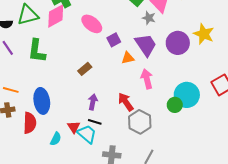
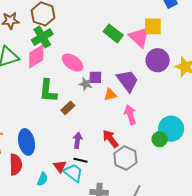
gray star: (149, 18) -> (86, 84), moved
purple square: (114, 40) -> (95, 77), turned 32
purple circle: (178, 43) -> (158, 60), moved
green L-shape: (37, 51) -> (48, 91), moved

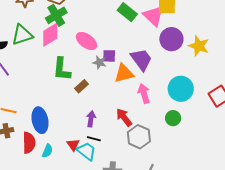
orange triangle: (110, 95) -> (124, 73), size x1.5
cyan circle: (171, 129) -> (181, 89), moved
cyan semicircle: (42, 179) -> (47, 151), moved

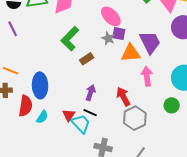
pink ellipse: (86, 41) -> (111, 16), moved
green L-shape: (62, 69) -> (70, 39), turned 30

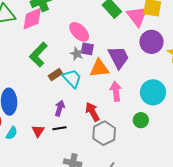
black line: (90, 113) -> (59, 128), turned -32
cyan trapezoid: (81, 124) -> (72, 78), moved

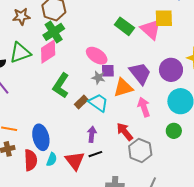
purple circle: (151, 42) -> (171, 70), moved
red triangle: (38, 131) -> (75, 161), size x1.5
cyan semicircle: (12, 133) -> (52, 159), moved

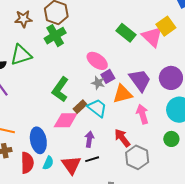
yellow square: (164, 18) -> (166, 26), turned -36
pink diamond: (48, 51) -> (66, 120), moved, turned 30
purple square: (108, 71) -> (108, 76), turned -32

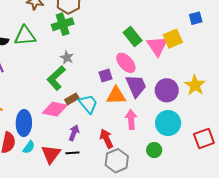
pink ellipse: (97, 61) -> (126, 63), moved
gray star: (98, 83) -> (67, 57), moved

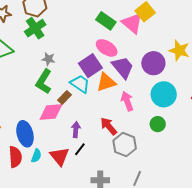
purple square: (105, 75) -> (90, 66), size x1.6
cyan trapezoid: (88, 104) -> (80, 84), moved
black line: (72, 153) -> (80, 149), turned -32

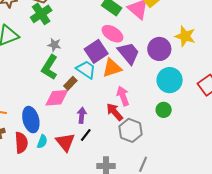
pink arrow: (127, 101) -> (123, 96), moved

